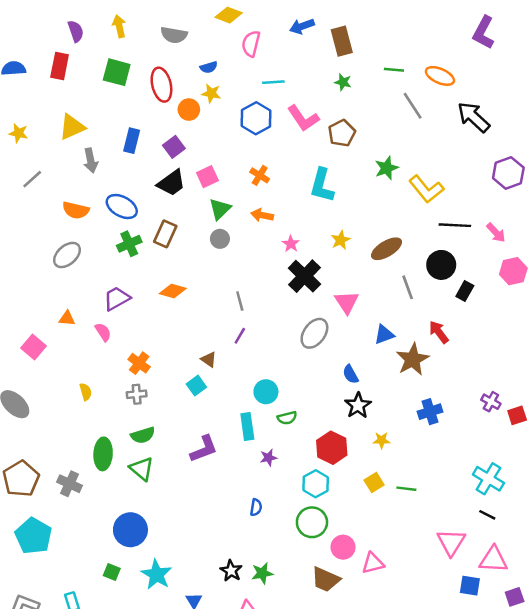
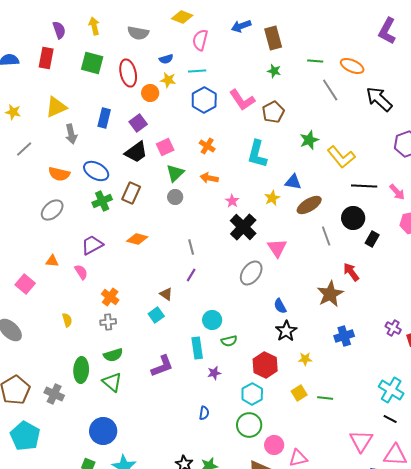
cyan line: (273, 82) -> (197, 71), moved
blue triangle: (384, 335) -> (293, 182), moved, turned 30

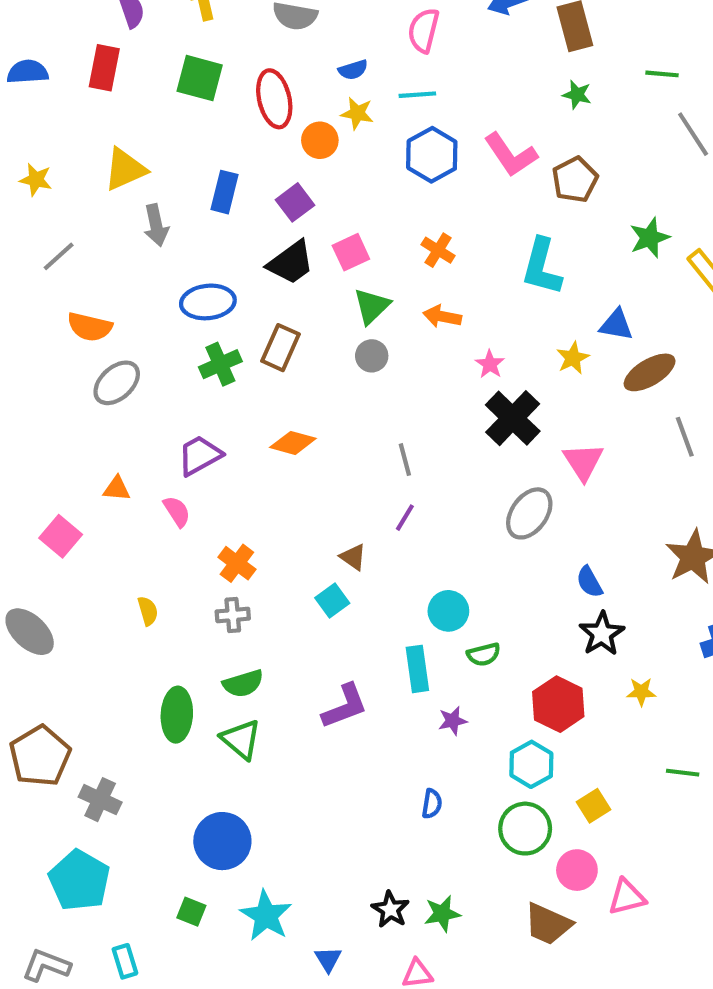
blue ellipse: (96, 171) -> (208, 302), turned -35
orange semicircle: (59, 174) -> (90, 327), moved
yellow square: (299, 393) -> (594, 806), moved
gray cross: (54, 394) -> (100, 800), moved
cyan pentagon: (25, 436) -> (79, 880), moved

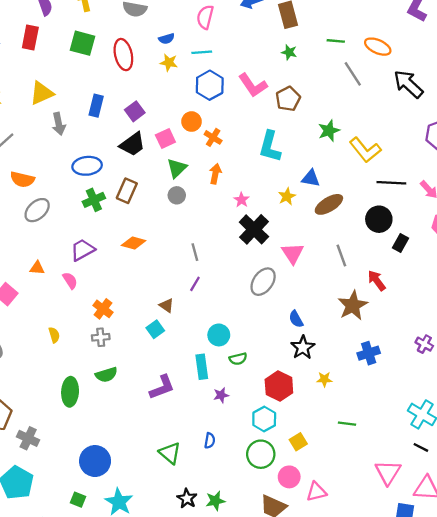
orange circle: (320, 140) -> (192, 122), moved
orange arrow: (442, 316) -> (215, 174), turned 90
gray line: (685, 437) -> (341, 256), moved
green triangle: (241, 739) -> (170, 453), moved

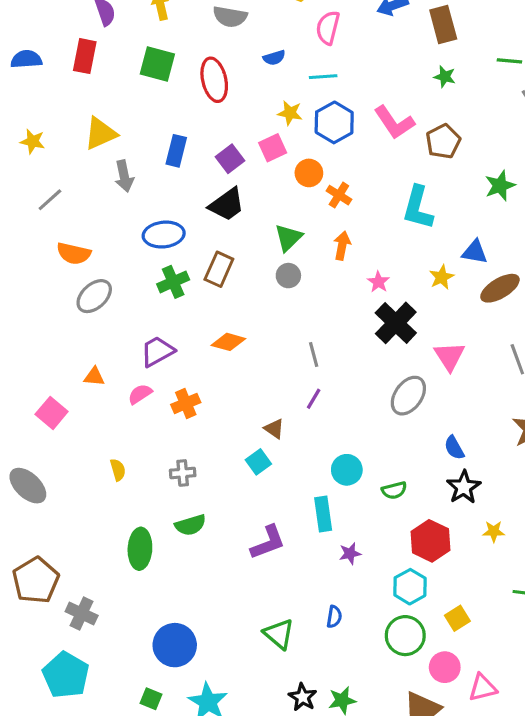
yellow star: (169, 62) -> (290, 113), moved
pink square: (165, 139) -> (273, 148), moved
pink semicircle: (70, 280) -> (140, 394), turned -90
orange cross: (103, 309) -> (186, 403), moved, turned 30
green semicircle: (238, 359) -> (394, 490), moved

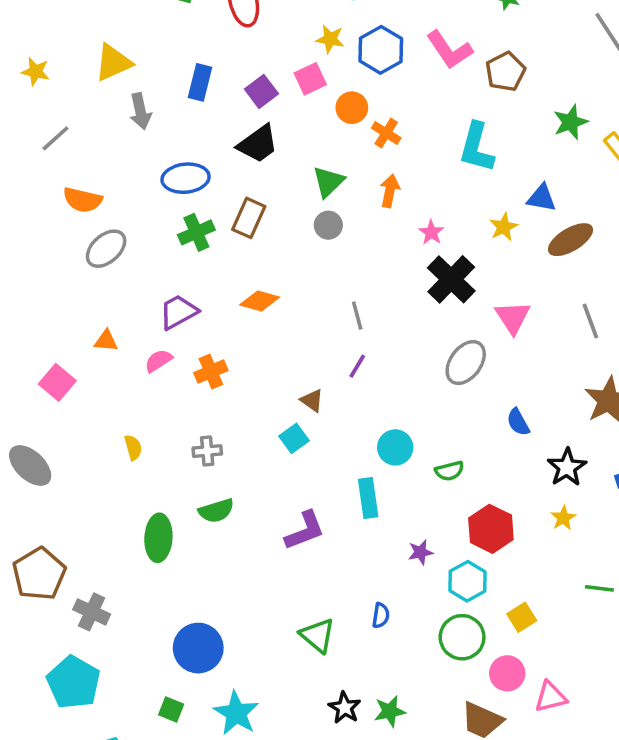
black star: (464, 487) -> (567, 467), moved
yellow star: (494, 531) -> (563, 518), turned -30
purple star: (350, 553) -> (420, 552), moved

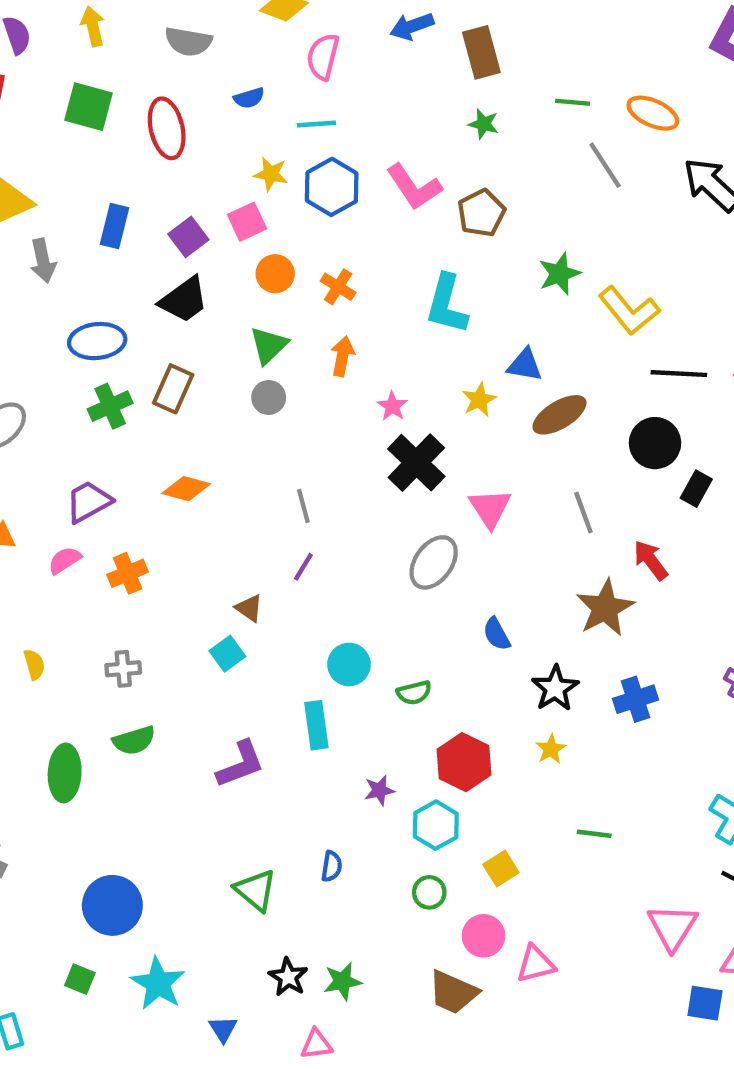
orange circle: (352, 108) -> (275, 274), moved
green circle: (462, 637) -> (429, 892), size x0.6

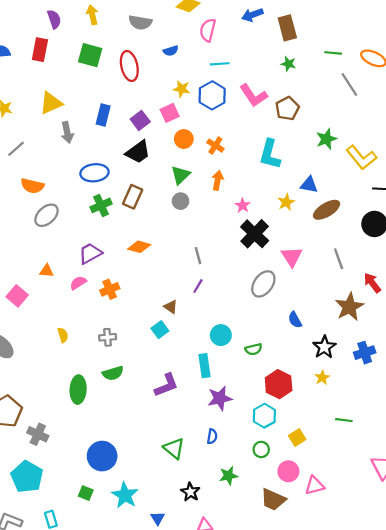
cyan line: (316, 124) -> (220, 64), moved
purple star: (379, 790) -> (220, 398), moved, size x1.6
green star: (342, 981) -> (228, 476), moved

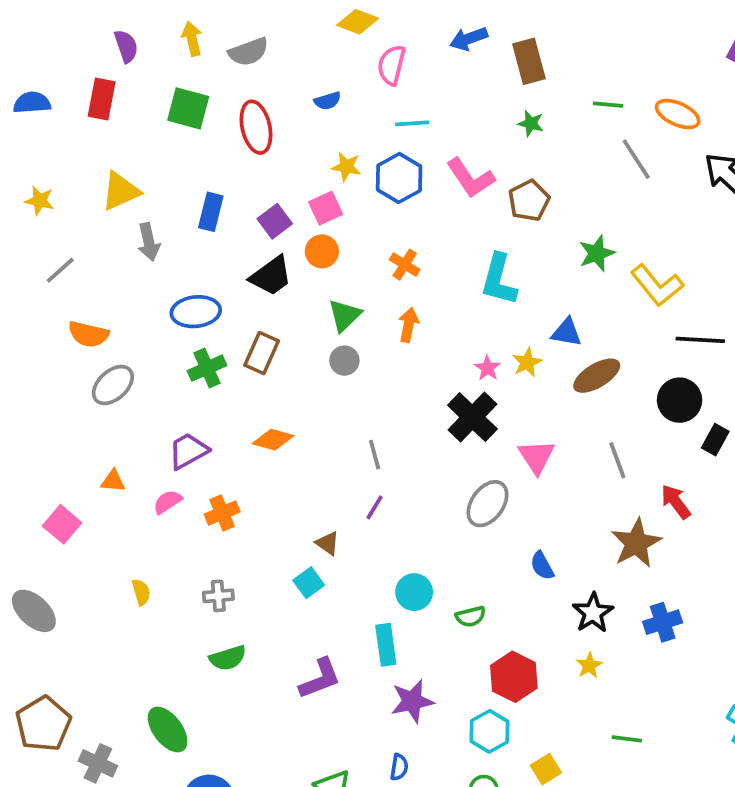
gray semicircle: (140, 22) -> (248, 52), moved, turned -30
orange circle: (184, 139) -> (322, 251), moved
pink star: (243, 205) -> (488, 368), moved
green ellipse: (78, 390) -> (168, 729), moved, turned -40

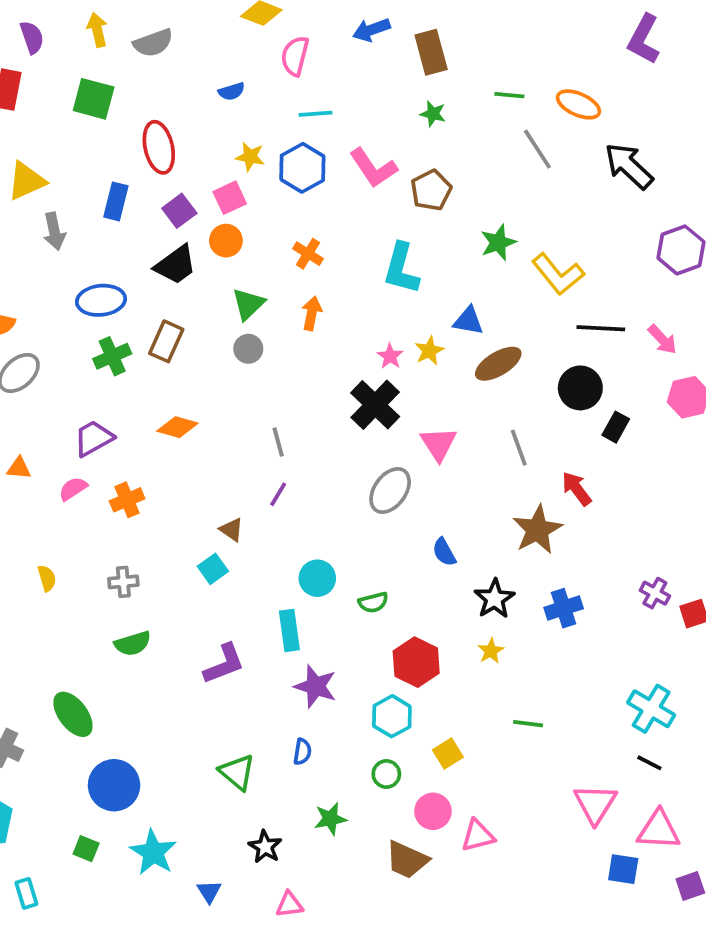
red ellipse: (256, 127) -> (159, 147), moved
purple star: (412, 701) -> (315, 686), turned 30

